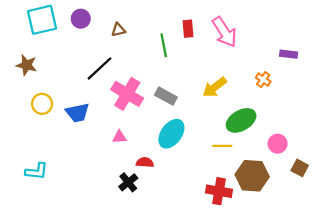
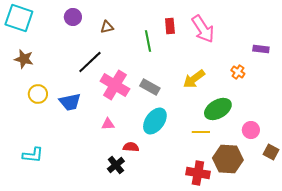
cyan square: (42, 20) -> (19, 18), moved, turned 32

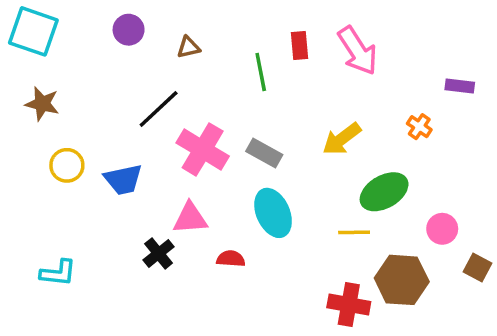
cyan ellipse: (155, 121) -> (273, 213), turned -60
pink triangle: (108, 124) -> (190, 218), size x1.5
black cross: (116, 165) -> (159, 253), moved

